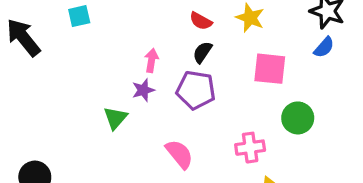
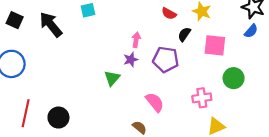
black semicircle: (202, 52) -> (184, 34), moved

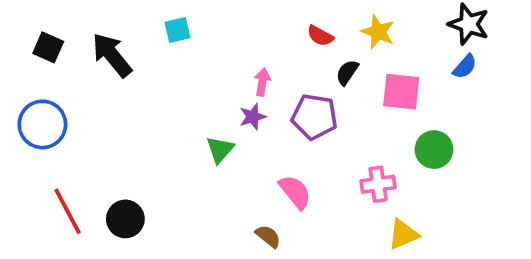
red line: (26, 113) -> (68, 211), turned -40

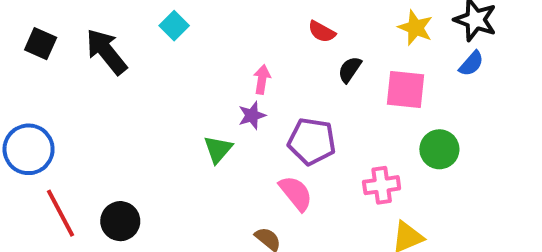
cyan square: (177, 30) -> (174, 26), turned -32
yellow star: (378, 32) -> (415, 28), moved
purple pentagon: (314, 117) -> (312, 141), moved
blue circle: (42, 124) -> (29, 149), moved

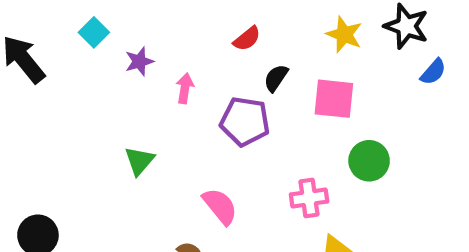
red semicircle: (322, 32) -> (247, 39), turned -68
blue semicircle: (471, 64) -> (433, 72), moved
purple star: (252, 115) -> (139, 61), moved
purple pentagon: (312, 141) -> (245, 121), moved

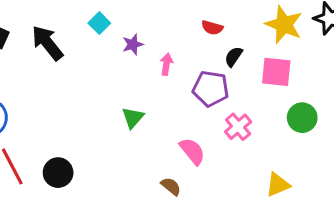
yellow star: (344, 35) -> (284, 25), size x1.4
red semicircle: (247, 39) -> (212, 28), turned 55
pink cross: (309, 198) -> (238, 127), moved, turned -32

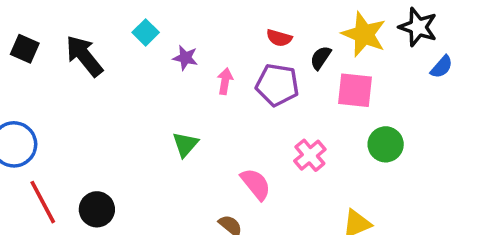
purple star: (133, 44) -> (185, 58), turned 30
black semicircle: (234, 57) -> (321, 58), moved
purple pentagon: (211, 89) -> (277, 85), moved

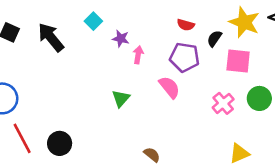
pink arrow: (225, 81) -> (138, 55), moved
pink cross: (310, 155) -> (223, 103), moved
pink semicircle: (256, 184) -> (169, 87), moved

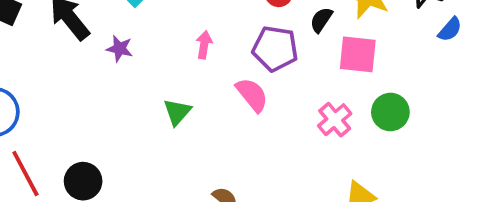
purple star: (121, 39) -> (120, 49), moved

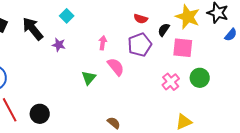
purple pentagon: (275, 49) -> (140, 45), turned -30
pink semicircle: (252, 95) -> (116, 67), moved

